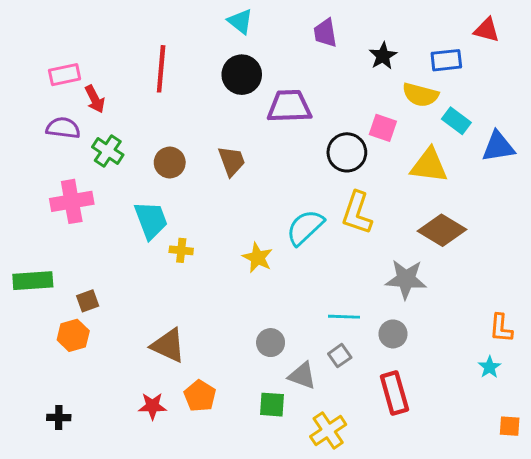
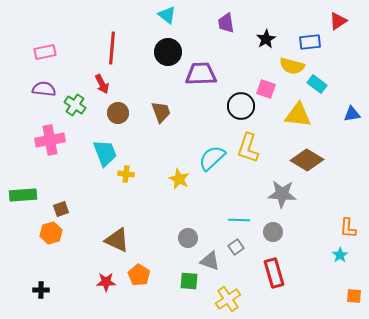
red triangle: (487, 30) -> (338, 21), turned -48
red arrow: (95, 99) -> (102, 84), moved
blue triangle: (498, 147) -> (352, 114), moved, size x0.7

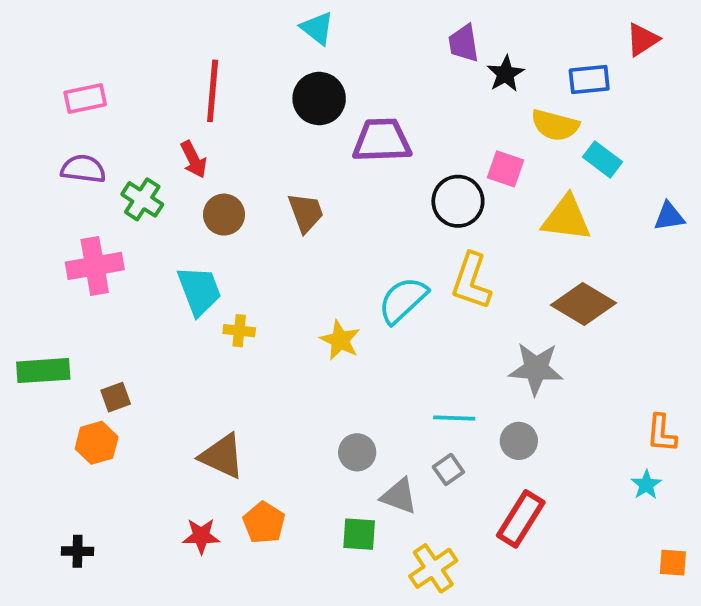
purple trapezoid: (226, 23) -> (464, 43), moved
red rectangle: (274, 273) -> (521, 519), turned 48

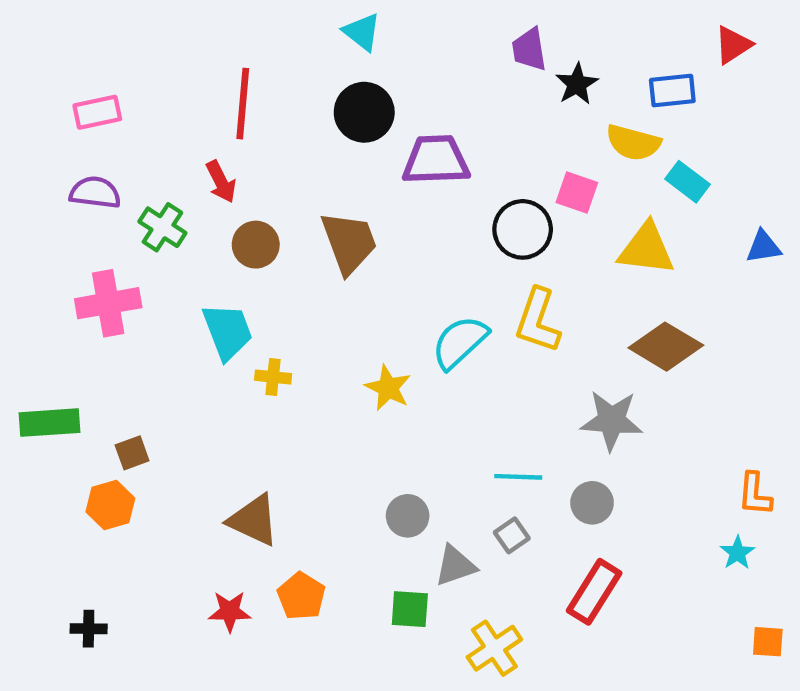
brown trapezoid: (306, 213) -> (349, 242), size x1.4
gray triangle: (399, 496) -> (455, 566), turned -39

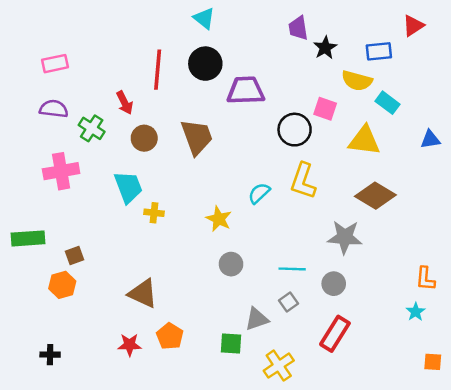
red line: (243, 104) -> (158, 70), moved
cyan semicircle: (460, 342) -> (259, 193), size x0.7
gray circle: (408, 516) -> (231, 264), moved

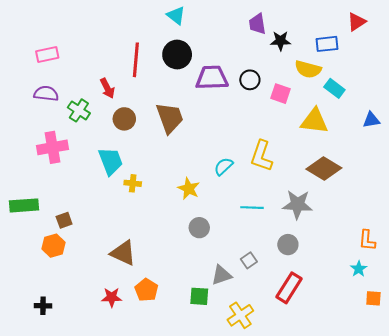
black star: (325, 48) -> (281, 41), turned 30
black circle: (295, 130) -> (250, 80), moved, size x0.7
cyan line: (292, 269) -> (252, 208), moved
orange square: (433, 362) -> (373, 298), moved

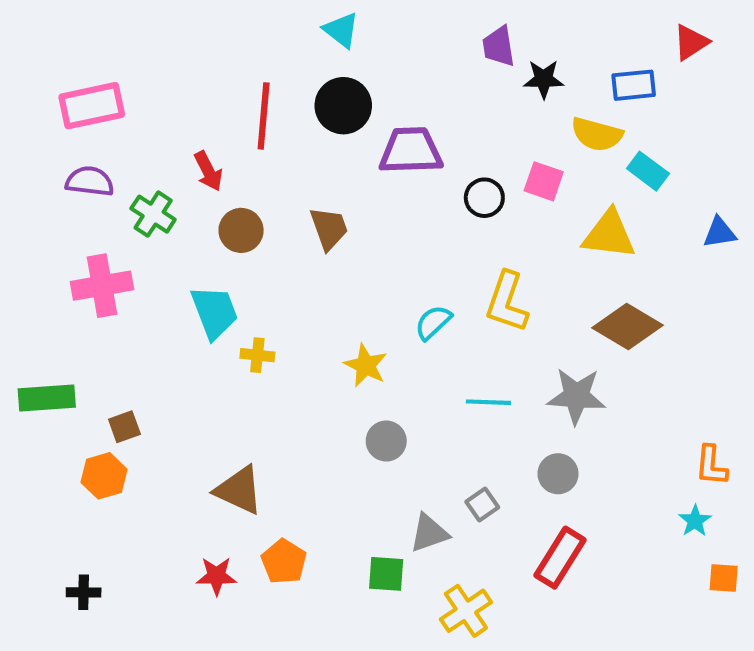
pink rectangle: (47, 55) -> (92, 106), size x1.4
black circle: (250, 80) -> (484, 198), moved
brown trapezoid: (170, 118) -> (329, 228), size x0.7

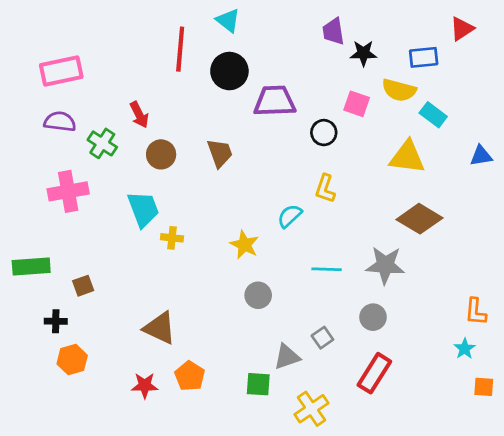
red line: (264, 116) -> (180, 49), moved
pink square: (544, 181) -> (357, 104), moved
yellow L-shape: (507, 302) -> (325, 189), moved, size x0.7
orange hexagon: (104, 476) -> (72, 360), moved
black cross: (84, 592) -> (56, 321), moved

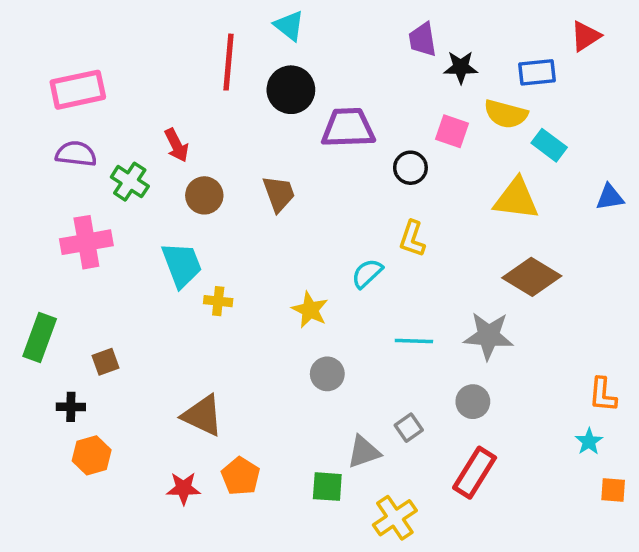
green rectangle: (31, 267) -> (40, 338), turned -66

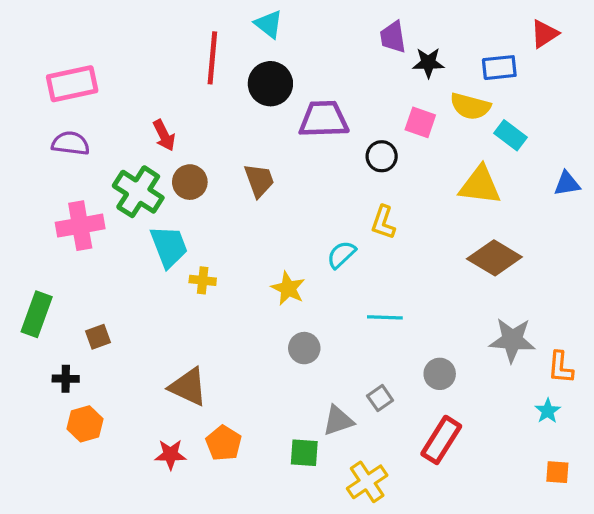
green cross: (130, 182) -> (138, 192), moved, size x1.4
gray star: (488, 336) -> (512, 340), moved
orange square: (613, 490) -> (557, 472), moved

